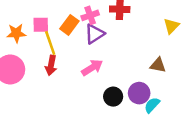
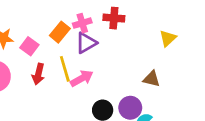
pink square: (41, 25) -> (29, 46), moved, turned 35
yellow line: (50, 43) -> (65, 69), moved

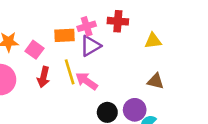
orange rectangle: (60, 32) -> (64, 35), turned 48
yellow triangle: (168, 38) -> (153, 41), moved, turned 36
pink arrow: (82, 78) -> (87, 81), turned -115

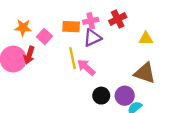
red cross: (118, 21) -> (118, 19), turned -36
red arrow: (44, 77) -> (29, 55), moved
brown triangle: (156, 81) -> (145, 73), size x1.5

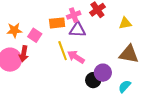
purple triangle: (92, 38) -> (77, 30), turned 36
purple circle: (125, 96) -> (103, 73), moved

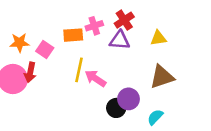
purple triangle: (77, 30) -> (120, 40), moved
yellow line: (63, 51) -> (79, 70), turned 30
brown triangle: (129, 54) -> (162, 77), turned -30

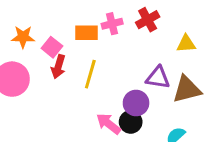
purple triangle: (120, 40) -> (158, 78), moved
red arrow: (30, 72) -> (58, 67), moved
pink arrow: (95, 78) -> (108, 124), moved
purple circle: (128, 99) -> (136, 103), moved

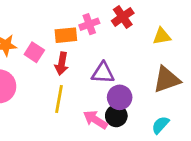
red arrow: (58, 67) -> (62, 64), moved
yellow line: (90, 74) -> (59, 99), moved
purple triangle: (158, 78) -> (103, 73), moved

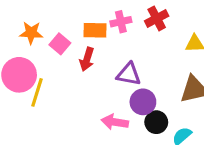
yellow line: (59, 99) -> (37, 92), moved
black circle: (116, 116) -> (156, 122), moved
pink arrow: (95, 120) -> (115, 122), turned -30

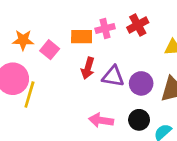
red arrow: (87, 59) -> (88, 68), moved
purple circle: (143, 102) -> (141, 83), moved

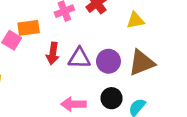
orange rectangle: (82, 37) -> (29, 28), moved

